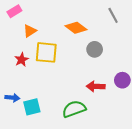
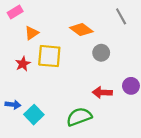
cyan square: (32, 107) -> (34, 115), turned -30

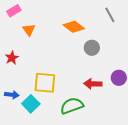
orange triangle: (32, 33) -> (29, 30), turned -32
yellow square: (49, 56) -> (45, 83), moved
red star: (23, 64) -> (12, 58), moved

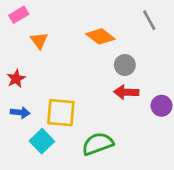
red arrow: (93, 84) -> (126, 92), moved
blue arrow: (12, 95) -> (20, 113), moved

